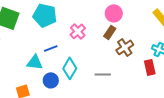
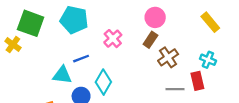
gray line: (103, 74) -> (175, 89), moved

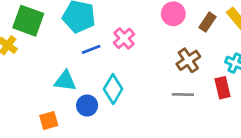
brown rectangle: (150, 40) -> (207, 22), moved
blue line: (81, 59) -> (91, 49), moved
gray line: (175, 89) -> (183, 95), moved

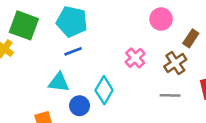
brown rectangle: (207, 22) -> (191, 38), moved
pink cross: (124, 38) -> (135, 58), moved
blue line: (91, 49) -> (73, 51), moved

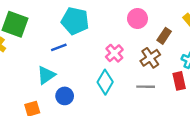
cyan pentagon: (72, 22) -> (75, 21), moved
cyan triangle: (59, 82) -> (46, 75), turned -42
cyan diamond: (104, 90) -> (105, 82), moved

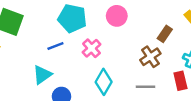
pink circle: (137, 19) -> (117, 16), moved
pink cross: (114, 53) -> (92, 48), moved

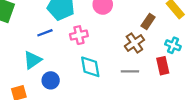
pink cross: (92, 48) -> (79, 35), turned 30
cyan diamond: (104, 82) -> (90, 67), turned -40

